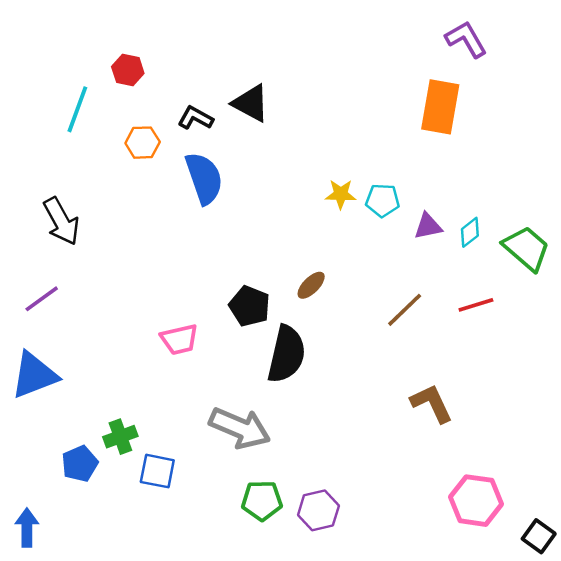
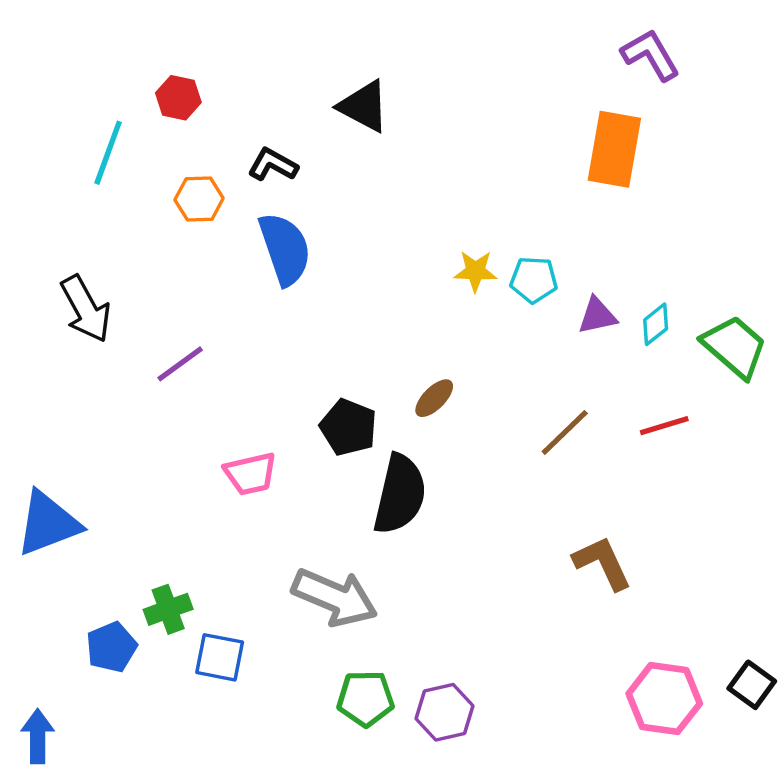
black triangle: (251, 103) -> (364, 106), moved
purple line: (42, 299) -> (180, 364), moved
black square: (539, 536) -> (752, 685), moved

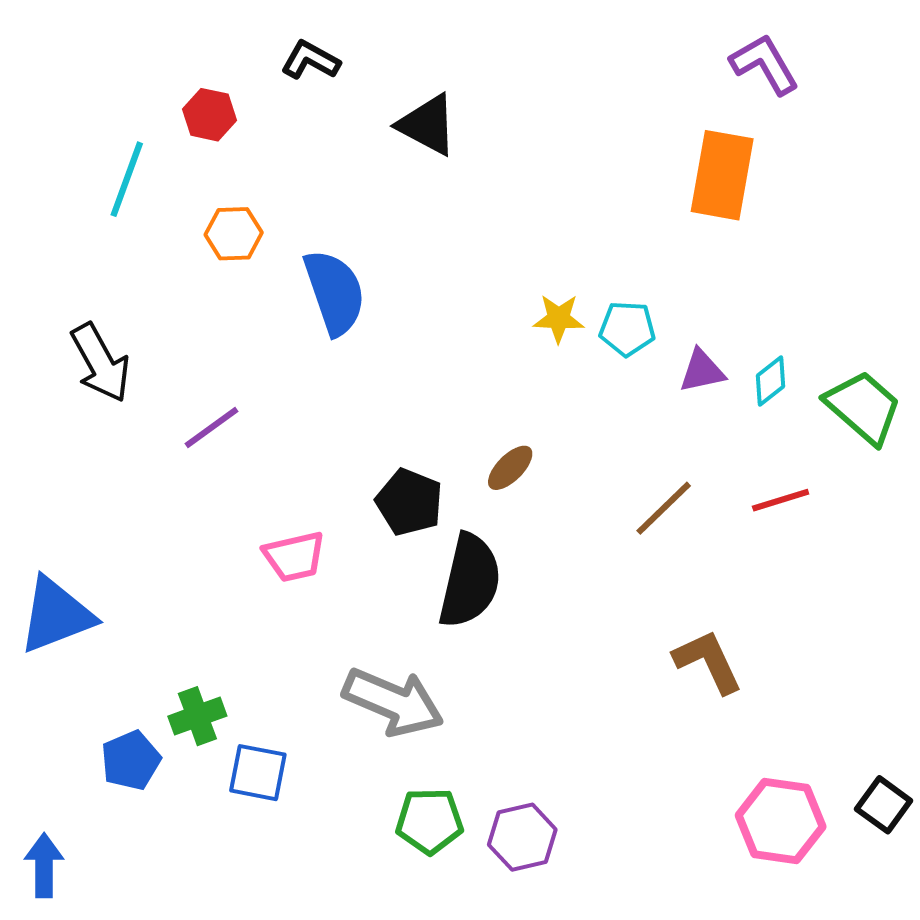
black L-shape: (273, 165) -> (310, 60), moved

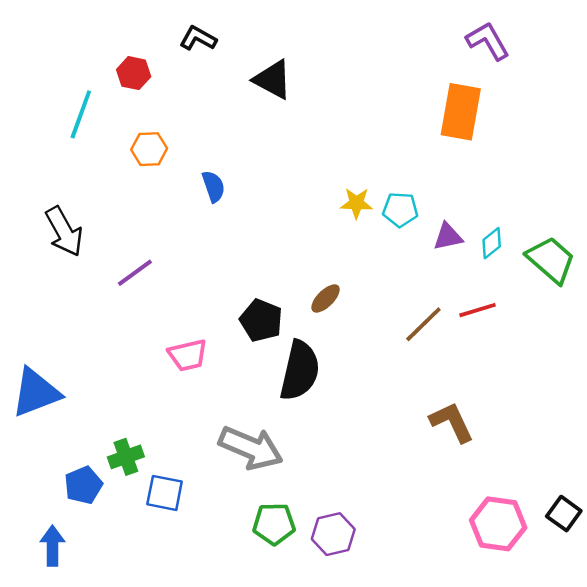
blue semicircle: (335, 292) -> (213, 186), size x0.6
red line: (781, 500) -> (478, 310), moved
blue arrow: (44, 865) -> (52, 546), moved

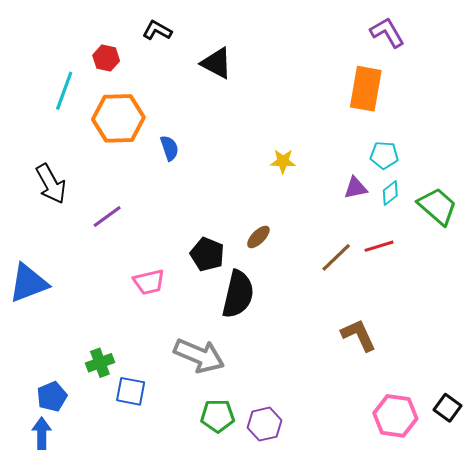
orange hexagon: (149, 149) -> (118, 118), size x1.8
cyan pentagon: (400, 210) -> (384, 155), moved
blue triangle: (36, 393) -> (28, 283), moved
blue pentagon: (83, 485) -> (52, 396), moved

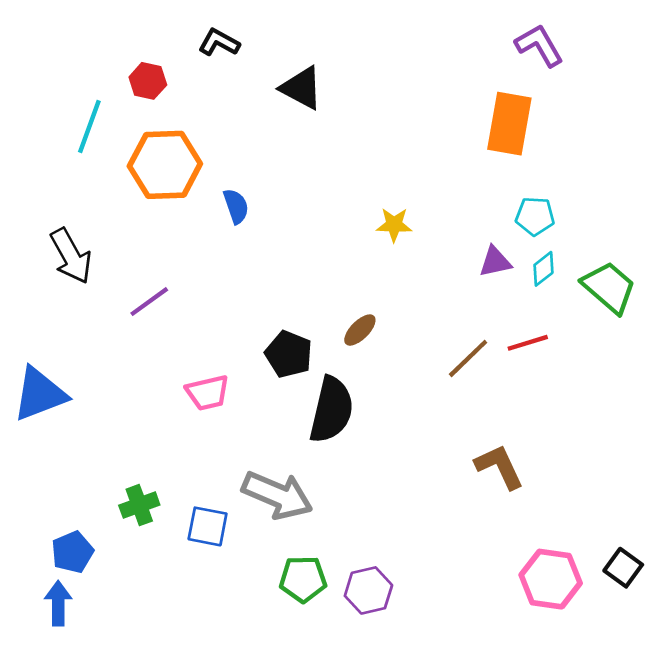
blue square: (131, 391) -> (208, 526), moved

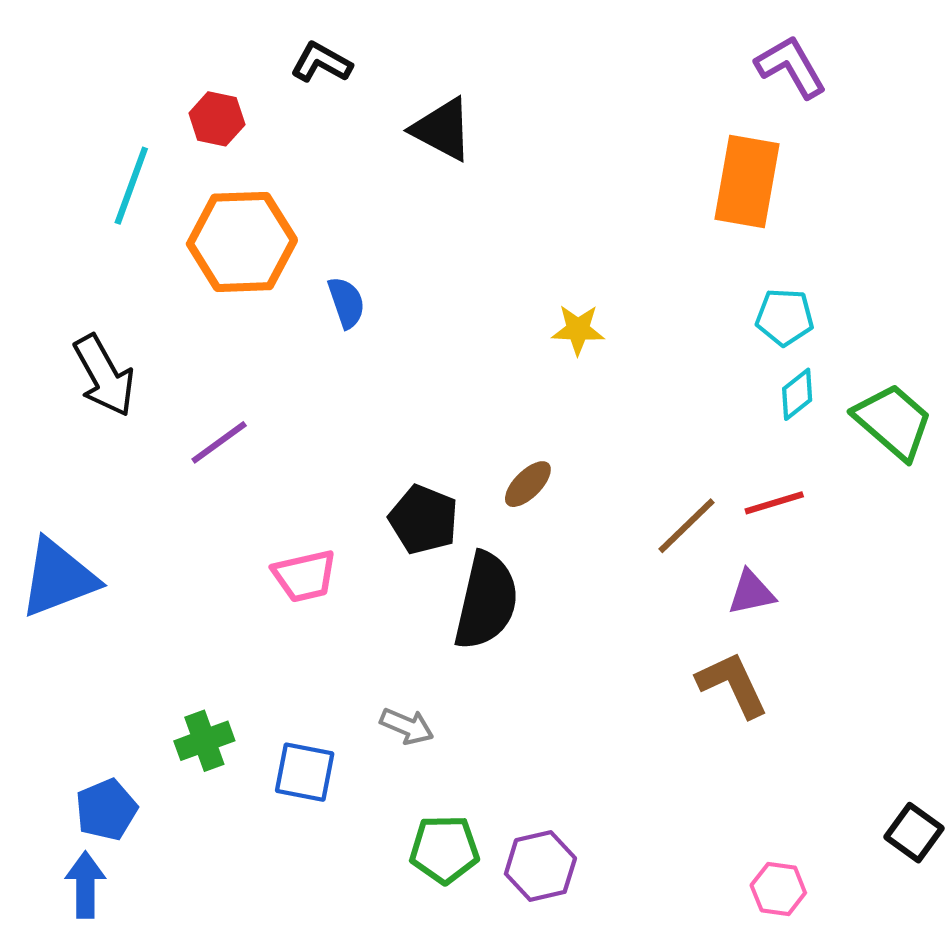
purple triangle: (495, 262) -> (751, 593), moved
gray arrow: (277, 495) -> (407, 726), size x0.5
pink hexagon: (551, 579) -> (778, 889), moved, size x0.6

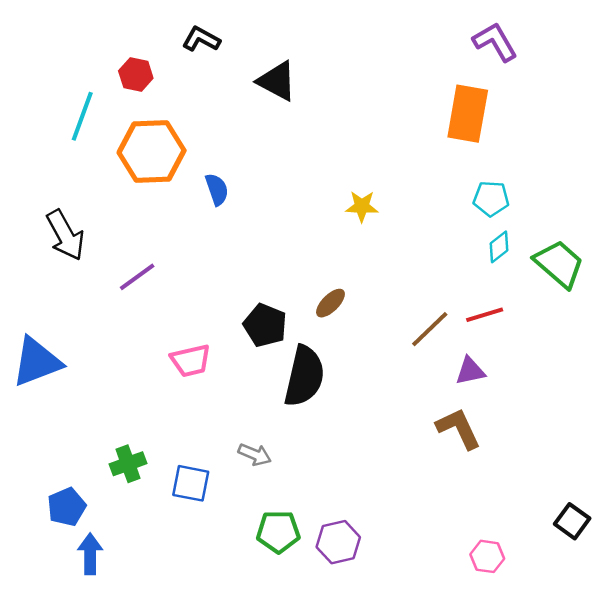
blue arrow: (85, 885) -> (90, 554), moved

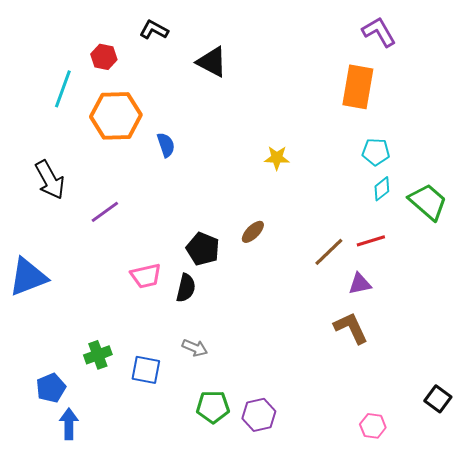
black semicircle: (304, 376) -> (186, 288), moved, size x0.6

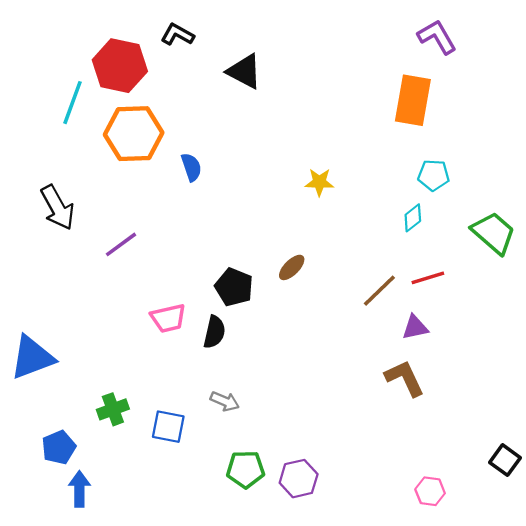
red hexagon: (104, 57) -> (120, 66), size x1.8
cyan diamond: (382, 189) -> (413, 218), moved
blue triangle: (28, 277) -> (32, 357), moved

